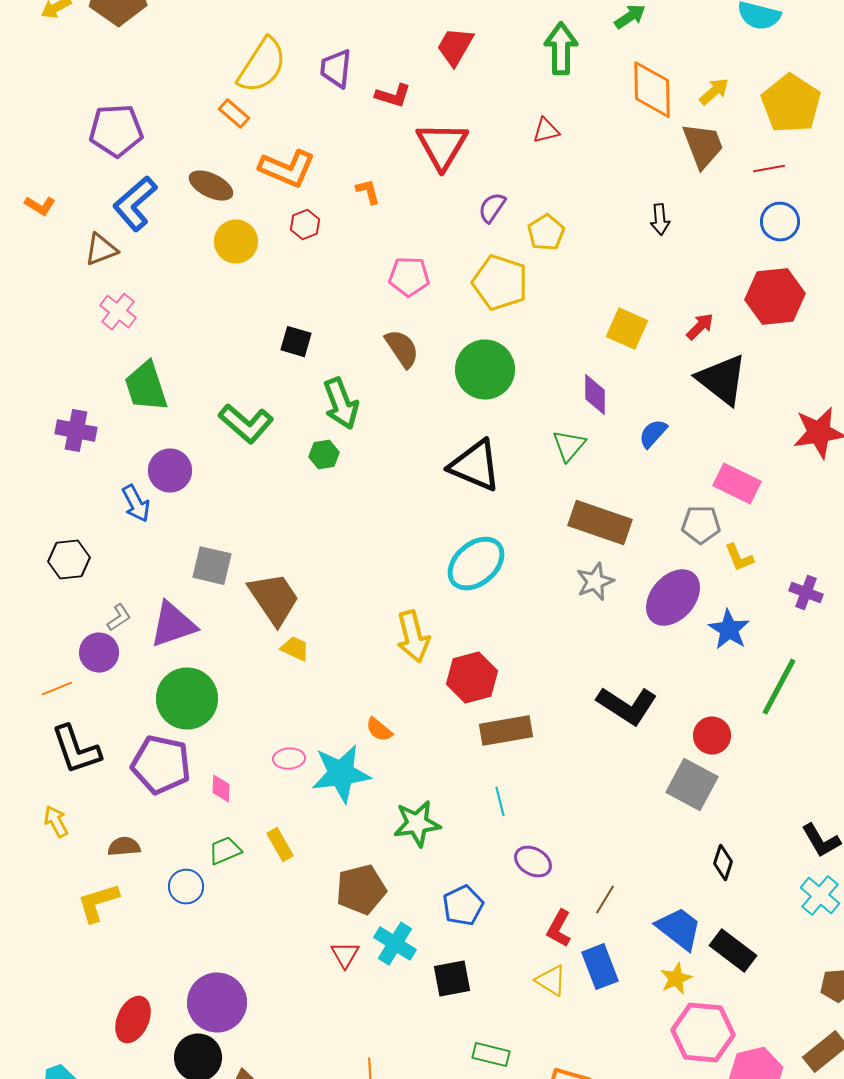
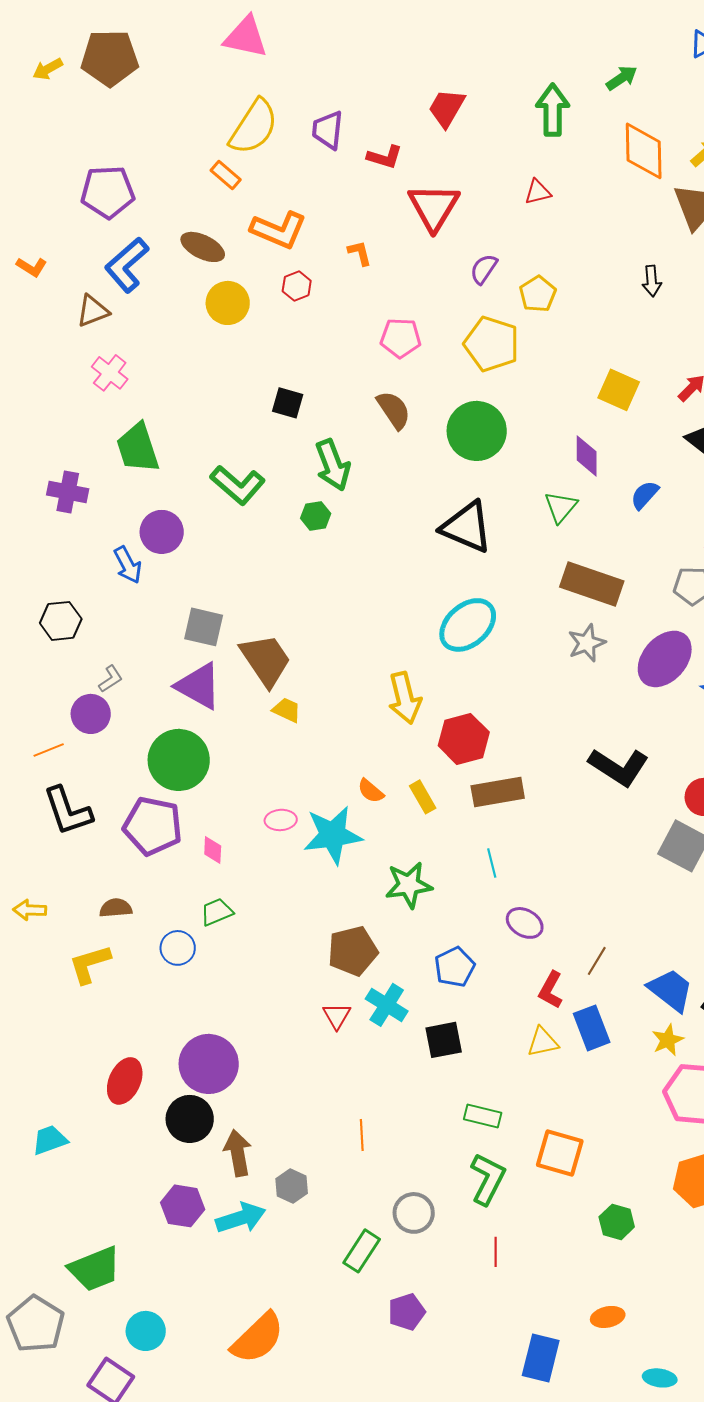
purple triangle: (173, 625) -> (199, 686), moved, turned 48
yellow arrow: (56, 822) -> (30, 910), moved, turned -60
yellow rectangle: (280, 845) -> (423, 797), moved
yellow triangle: (551, 981) -> (543, 1042), turned -44

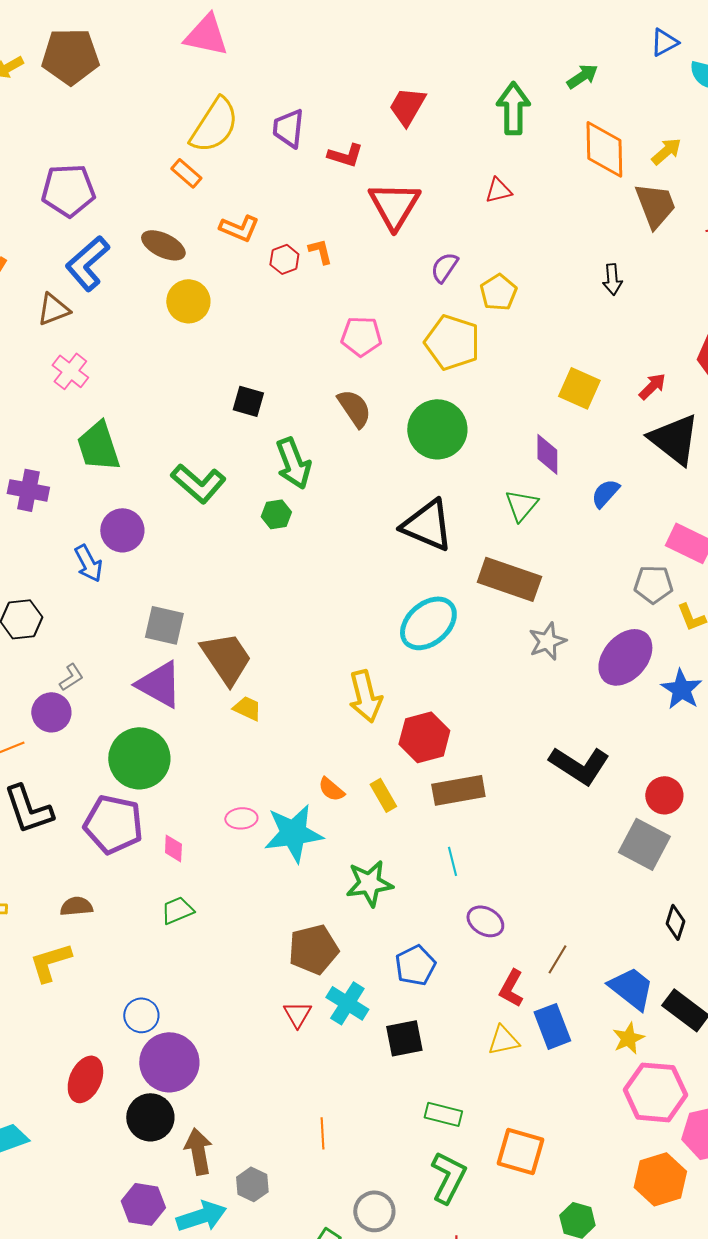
orange L-shape: (279, 230) -> (239, 228), size x0.7
red hexagon: (297, 286) -> (284, 259), moved
brown rectangle: (592, 584) -> (509, 579), moved
blue circle: (178, 948) -> (141, 1015), moved

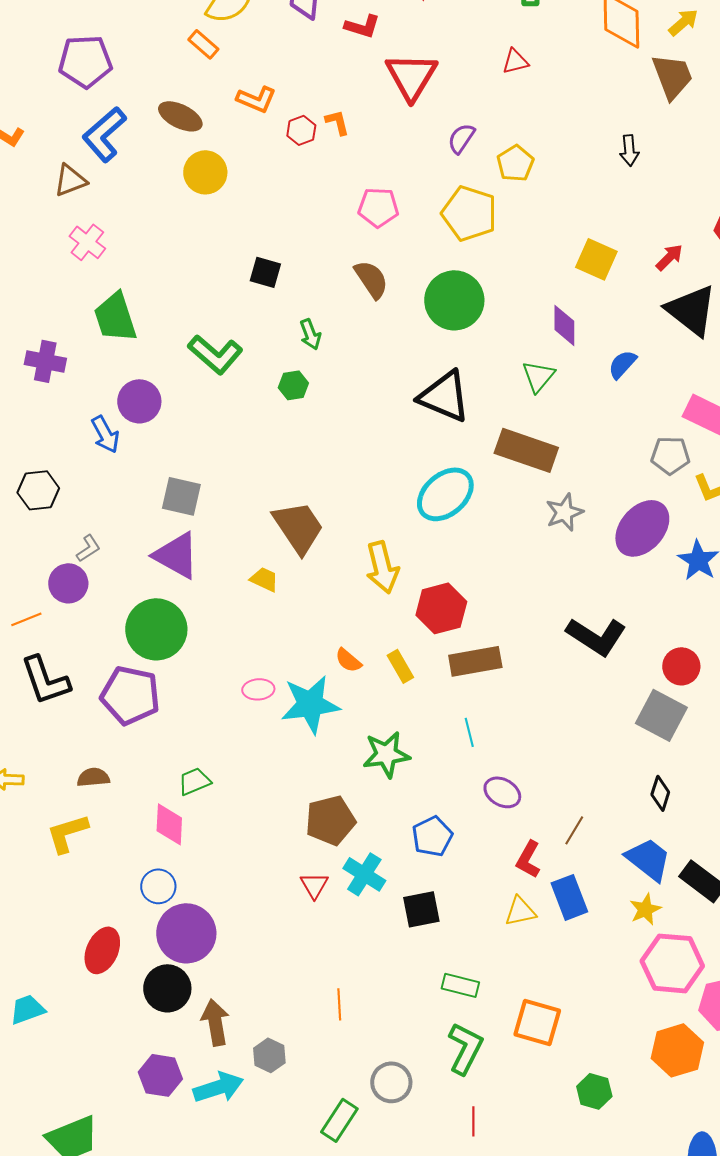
green arrow: (293, 463) -> (310, 334), size x0.6
brown trapezoid: (226, 658) -> (298, 527), moved
pink diamond: (173, 848) -> (169, 824), moved, size x1.5
black diamond: (675, 922) -> (660, 793), moved

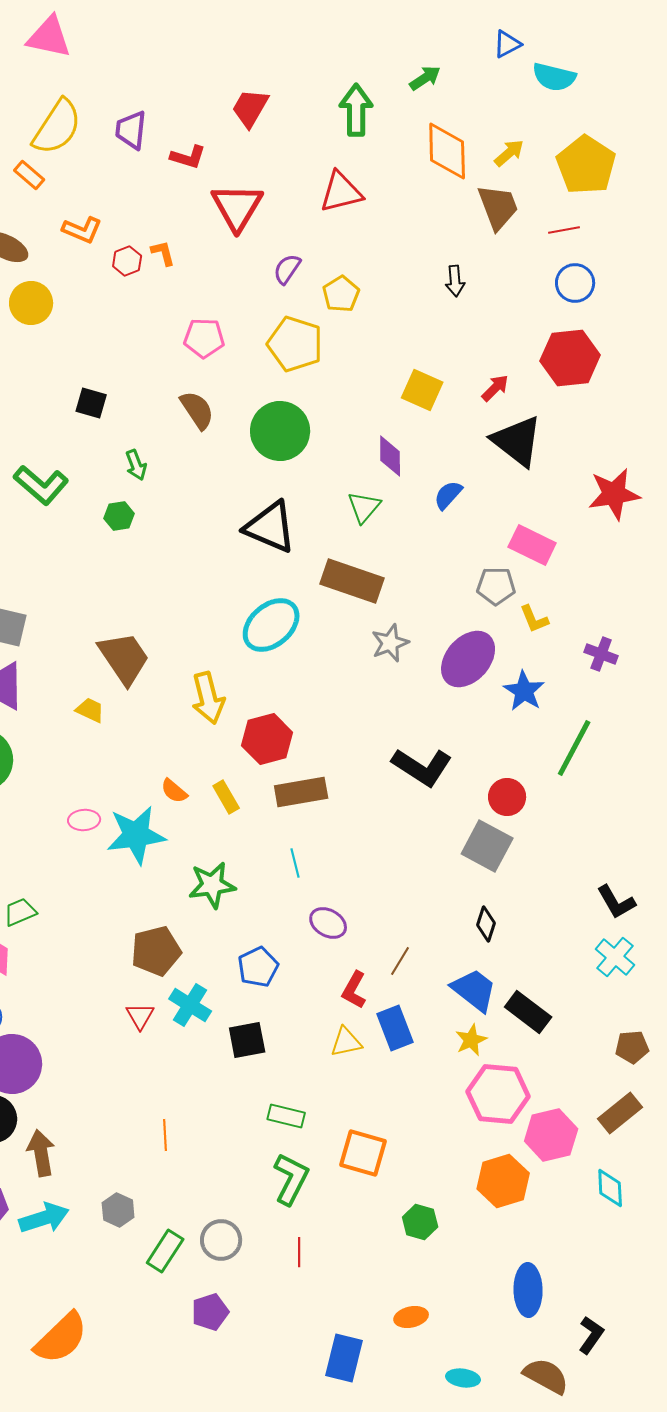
red triangle: (515, 61) -> (341, 192), size x1.6
gray hexagon: (269, 1055) -> (118, 1210), moved
gray circle: (391, 1082) -> (221, 1240), moved

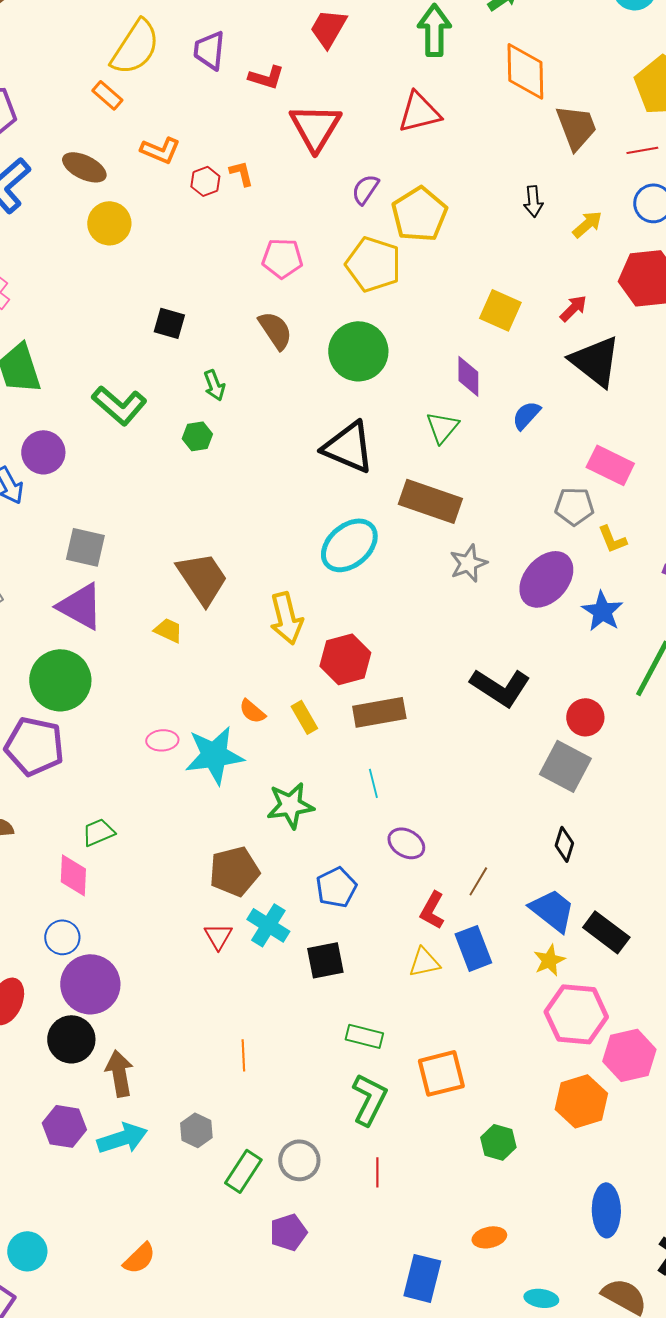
yellow arrow: (509, 153) -> (587, 224), moved
yellow pentagon: (341, 294) -> (419, 214), size x1.5
orange square: (363, 1153) -> (441, 1073), turned -30
orange semicircle: (61, 1338) -> (139, 1258), size x0.6

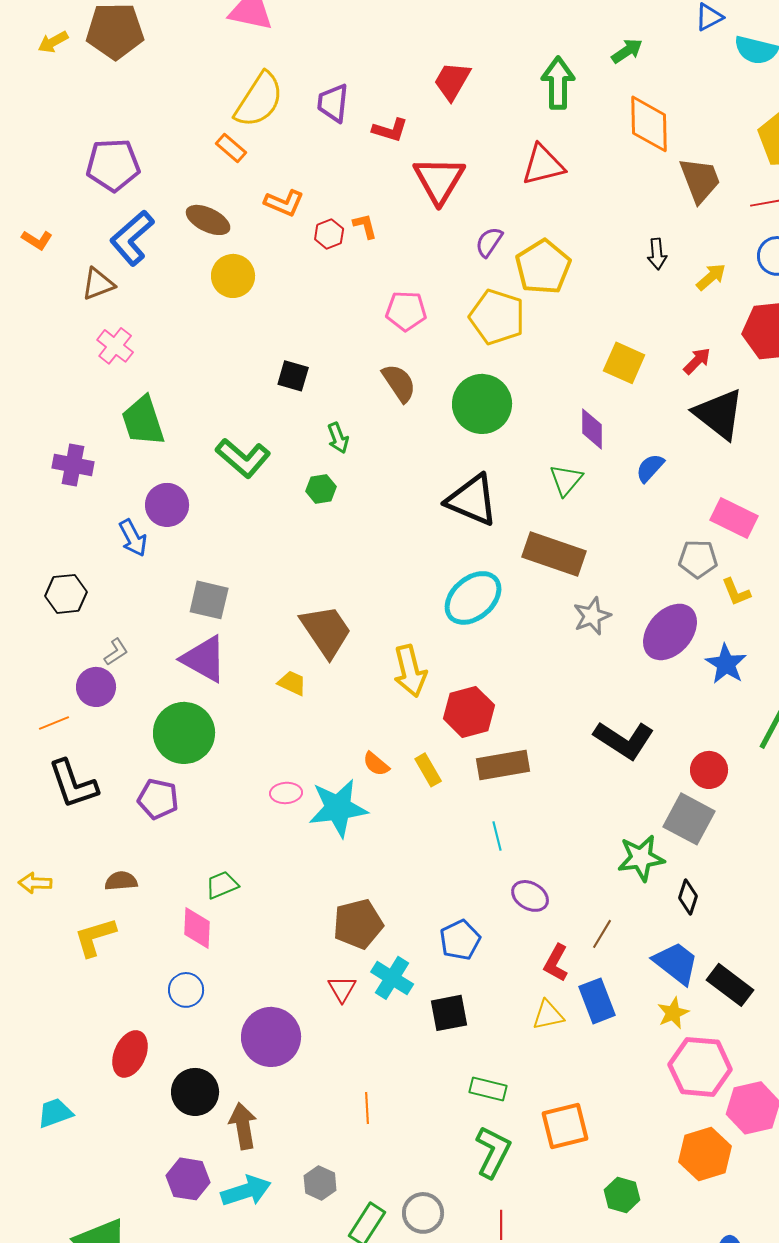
purple pentagon: (34, 746) -> (158, 799), size x0.7
green star: (290, 805) -> (641, 858), moved
purple circle: (90, 984) -> (271, 1037), moved

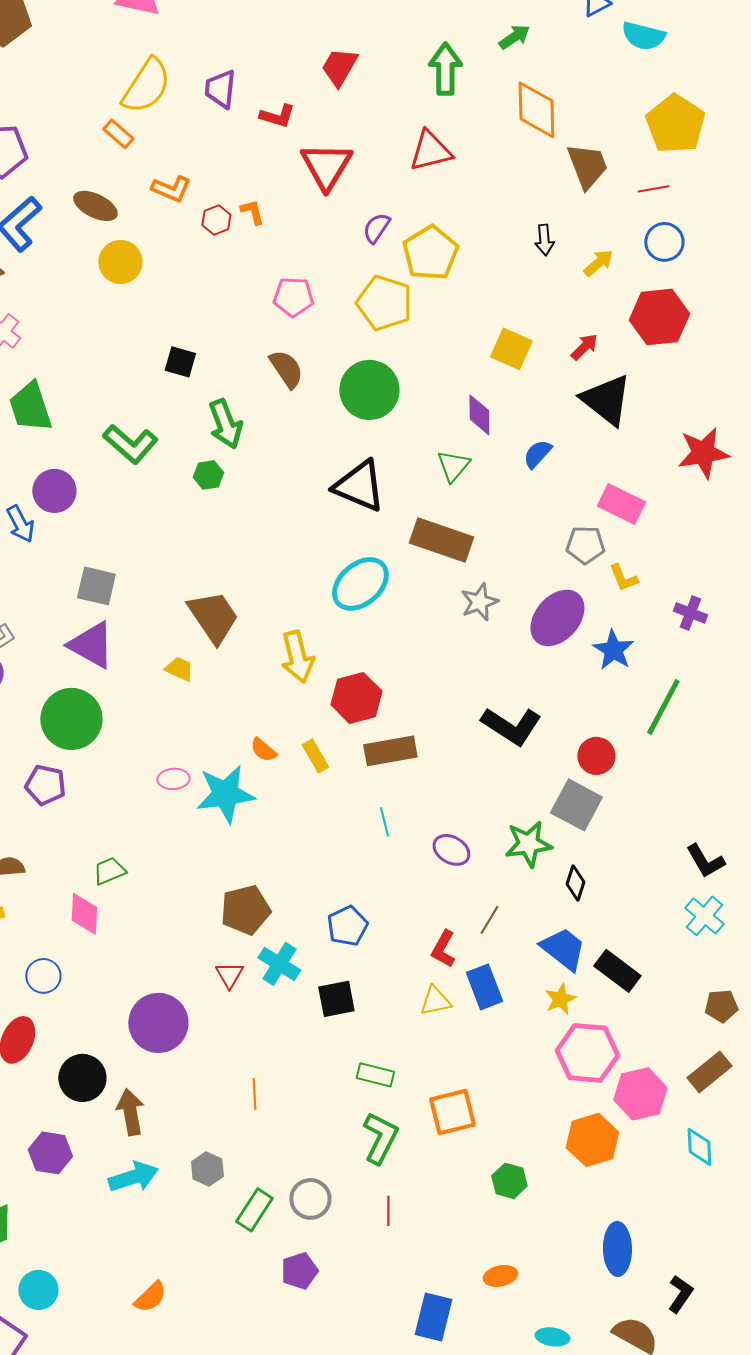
green arrow: (338, 438) -> (225, 424), size x1.6
purple ellipse: (530, 896) -> (451, 850), moved
blue circle: (186, 990) -> (43, 976), moved
purple hexagon: (188, 1179) -> (50, 1153), moved

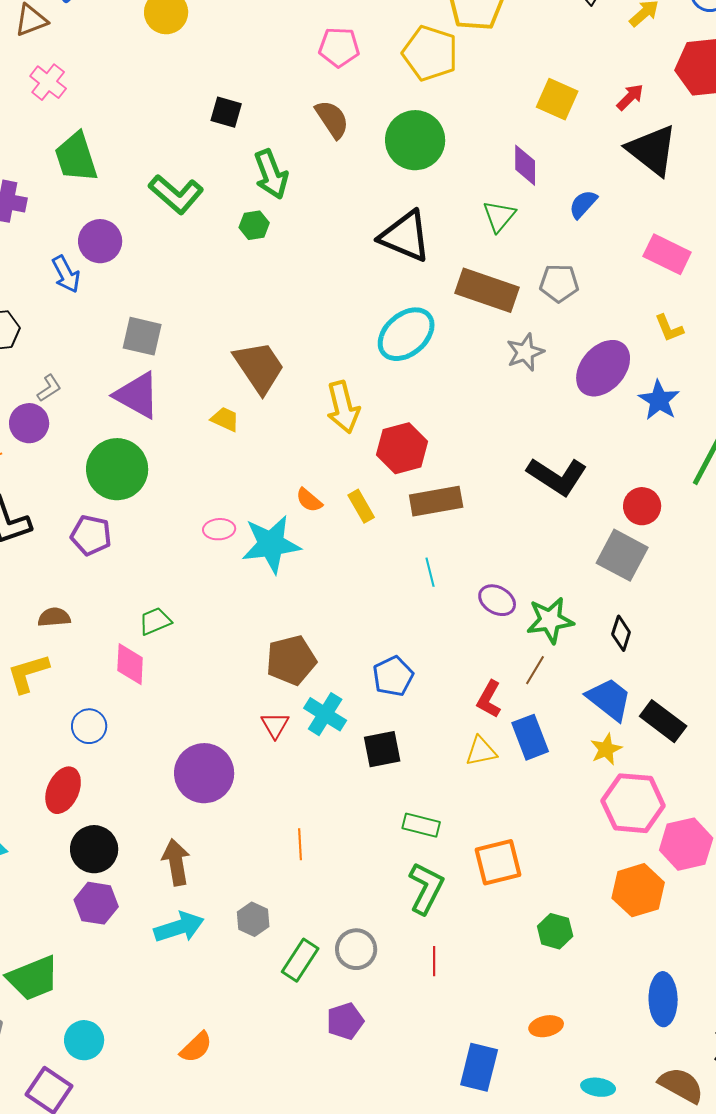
gray pentagon: (585, 545) -> (559, 283), moved
green star: (528, 844) -> (550, 620), moved
black circle: (82, 1078) -> (94, 849), moved

